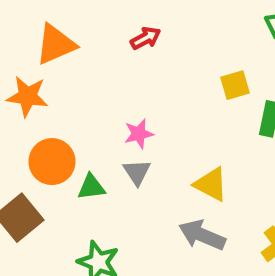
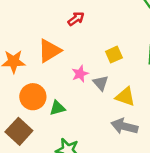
orange triangle: (56, 44) -> (49, 51), moved
yellow square: (235, 85) -> (114, 55), moved
gray triangle: (137, 172) -> (101, 83), moved

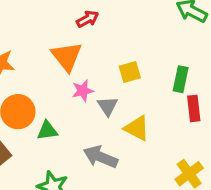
orange triangle: (49, 51) -> (67, 56), moved, turned -45
gray arrow: (124, 126) -> (100, 157), moved

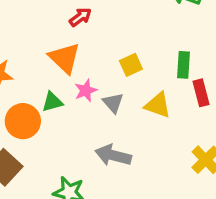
yellow triangle: (137, 128) -> (158, 105), moved
green triangle: (47, 131) -> (52, 102), moved

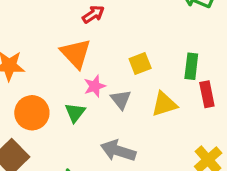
green triangle: (52, 102) -> (75, 113), moved, turned -40
yellow triangle: (158, 105) -> (164, 104), turned -40

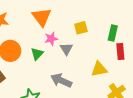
yellow triangle: (164, 104) -> (99, 69), moved

